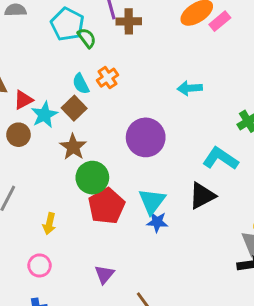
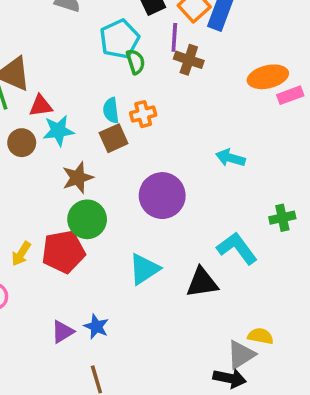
brown square: (74, 108) -> (114, 138), moved
red pentagon: (107, 206) -> (63, 252), moved
blue star: (157, 222) -> (96, 327), moved

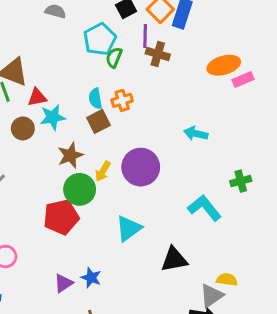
green semicircle: (136, 62) -> (114, 58), turned -138
yellow arrow: (21, 254) -> (103, 171), moved
black triangle: (202, 282) -> (174, 260), moved

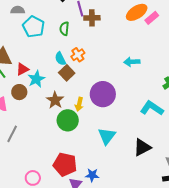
cyan pentagon: (100, 39) -> (34, 27), moved
red pentagon: (61, 217) -> (65, 164), moved, turned -30

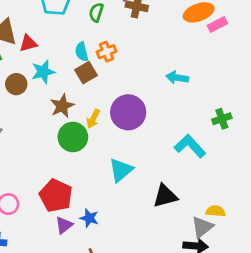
red triangle: (23, 69) -> (28, 43), moved

